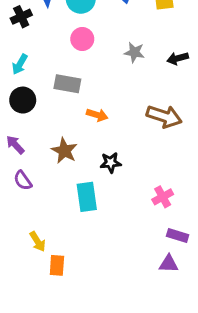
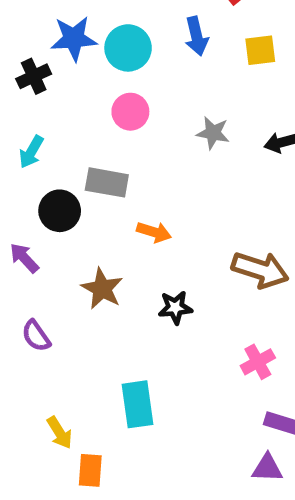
black circle: (23, 100) -> (60, 211), moved
brown arrow: (164, 116) -> (260, 270), moved
purple arrow: (15, 145) -> (24, 258), moved
cyan rectangle: (87, 197) -> (137, 404), moved

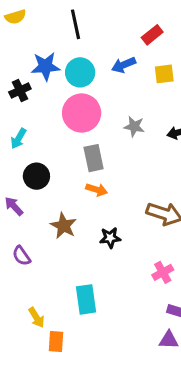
blue arrow: (196, 36) -> (124, 65), turned 80
pink circle: (130, 112) -> (82, 113), size x1.6
gray rectangle: (107, 182) -> (94, 158), moved, turned 68

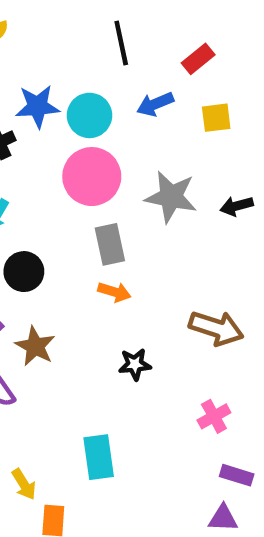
black line: (76, 24) -> (121, 43), moved
gray star: (134, 127) -> (171, 197), size x1.6
brown star: (64, 226) -> (35, 346), moved

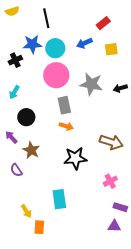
black line: (121, 43) -> (46, 18), moved
black star: (135, 364) -> (75, 158), size x1.6

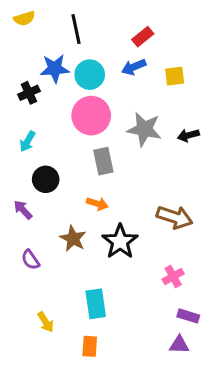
red rectangle: (103, 23) -> (143, 37), moved
orange arrow: (66, 126) -> (97, 204), moved
brown star: (31, 150) -> (73, 239), moved
black star: (75, 158) -> (120, 242), turned -30
orange rectangle: (39, 227) -> (90, 346), moved

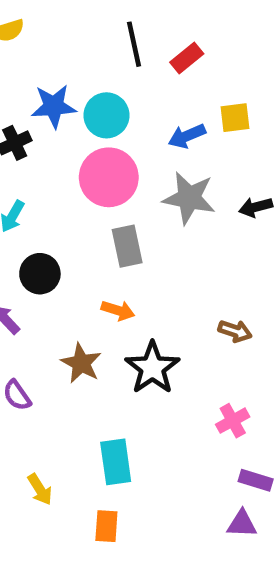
black line: (76, 29) -> (134, 44), moved
blue arrow: (134, 67) -> (187, 136), moved
brown arrow: (175, 217) -> (235, 331), size x0.6

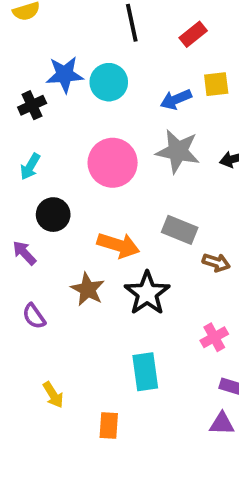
red rectangle: (187, 58) -> (193, 34), moved
pink circle: (109, 177) -> (113, 163), moved
gray rectangle: (127, 246) -> (180, 230), moved, turned -56
orange arrow: (118, 310) -> (118, 245), size x1.5
cyan rectangle: (116, 462) -> (145, 372), moved

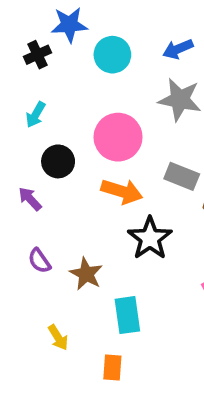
cyan circle: (109, 82) -> (112, 55), moved
pink circle: (113, 163) -> (118, 137), moved
brown star: (88, 289) -> (86, 274), moved
cyan rectangle: (145, 372) -> (127, 315), moved

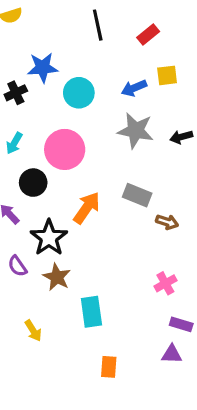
pink circle: (118, 137) -> (65, 149), moved
orange arrow: (122, 191) -> (87, 208), turned -72
black star: (150, 238) -> (49, 238), moved
orange rectangle: (112, 368) -> (109, 367), moved

